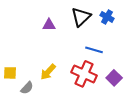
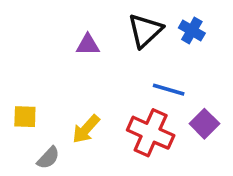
yellow square: (10, 73) -> (25, 117), moved
purple square: (114, 78) -> (204, 124), moved

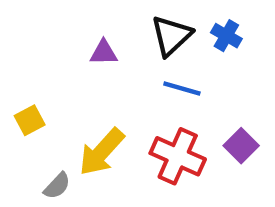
blue line: (169, 90) -> (182, 89), moved
yellow square: (25, 117) -> (30, 120), moved, turned -30
yellow arrow: (86, 129) -> (102, 152), size x1.4

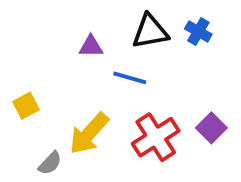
black triangle: (171, 36) -> (150, 32), turned 33
blue line: (182, 89) -> (130, 78), moved
red cross: (178, 156) -> (156, 137), turned 33

